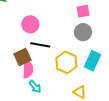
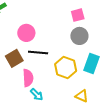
brown square: (23, 57) -> (14, 58), moved

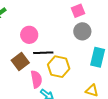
yellow hexagon: (66, 68) -> (59, 67), moved

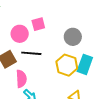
pink square: (78, 11) -> (38, 24), moved
yellow hexagon: (59, 67) -> (67, 65), moved

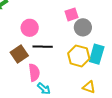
pink square: (38, 24) -> (72, 14), moved

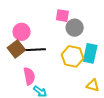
pink square: (72, 14) -> (62, 16), turned 32
brown square: (19, 54) -> (16, 49), moved
yellow triangle: (89, 87) -> (93, 85), moved

